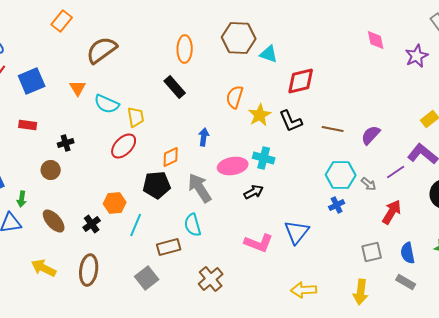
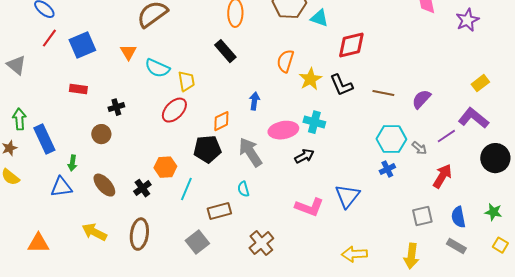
cyan semicircle: (193, 225) -> (243, 189), size x0.7

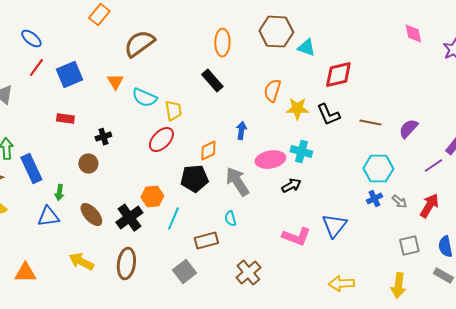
yellow star: (310, 79) -> (297, 109), turned 30
gray arrow: (419, 148) -> (399, 202), moved
black cross: (142, 188) -> (129, 218), size x1.5

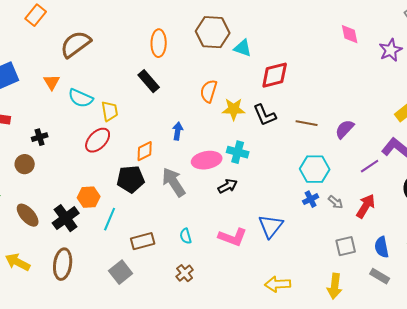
cyan semicircle: (230, 219) -> (186, 236), moved
brown cross: (248, 273) -> (185, 273), size x0.7

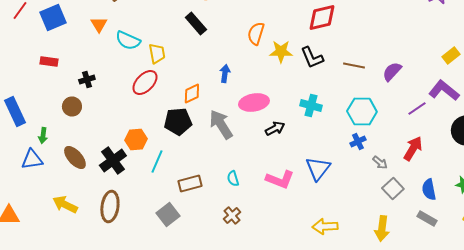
cyan cross: (238, 152) -> (311, 106), moved
gray arrow: (336, 202) -> (380, 162), moved
gray square: (346, 246) -> (393, 188), turned -30

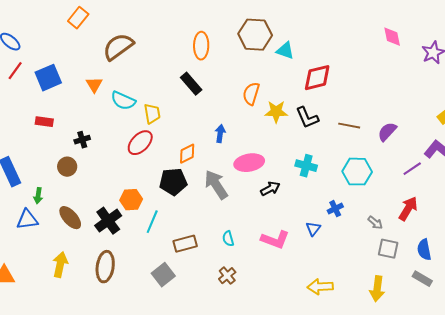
blue cross: (358, 142) -> (335, 209), moved
blue triangle: (318, 168) -> (313, 229), size x0.6
gray square: (393, 188) -> (388, 249), turned -35
yellow arrow: (65, 204) -> (60, 265), turned 75

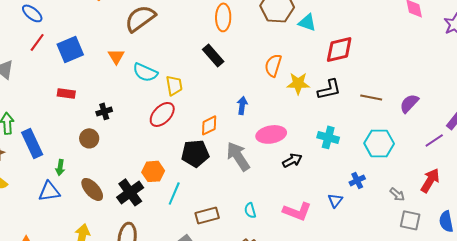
black L-shape: (307, 118) -> (329, 89), turned -80

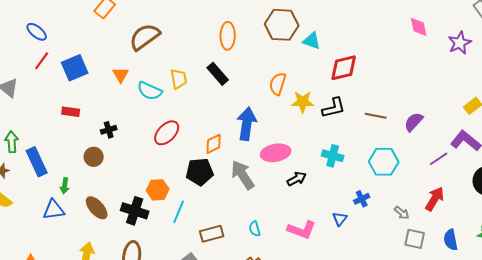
yellow trapezoid: (174, 85) -> (179, 79), moved
blue arrow: (242, 105) -> (247, 124), size x1.8
black cross: (130, 192) -> (135, 211), turned -36

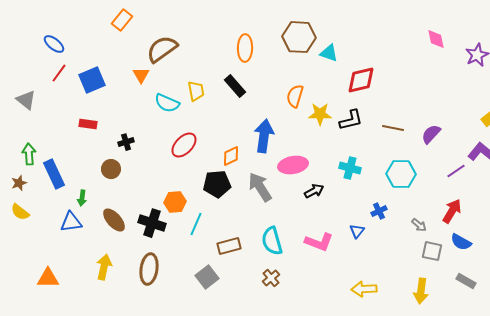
orange triangle: (121, 75) -> (141, 75), moved
cyan semicircle: (255, 229) -> (272, 241), size x1.8
blue semicircle: (451, 240) -> (461, 242), moved, turned -50

